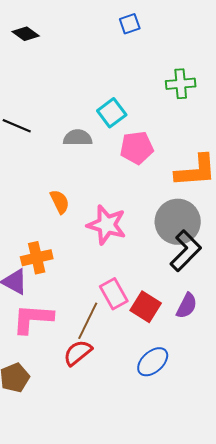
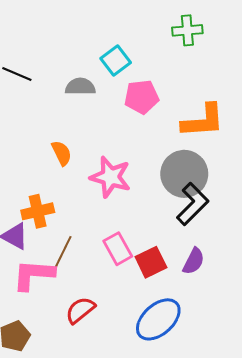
red square: (146, 307) -> (151, 262), turned 32
brown line: (88, 321) -> (62, 255), moved
blue ellipse: (153, 362) -> (158, 319), size x1.4

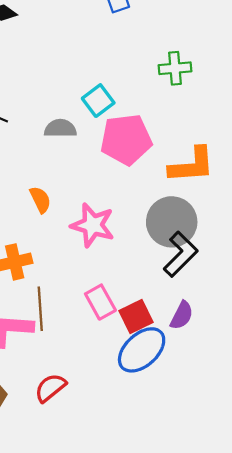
pink pentagon: (142, 97) -> (126, 140), size x1.4
brown line: (62, 255) -> (40, 309), turned -30
red semicircle: (80, 310) -> (50, 388), moved
blue ellipse: (158, 319) -> (142, 350), moved

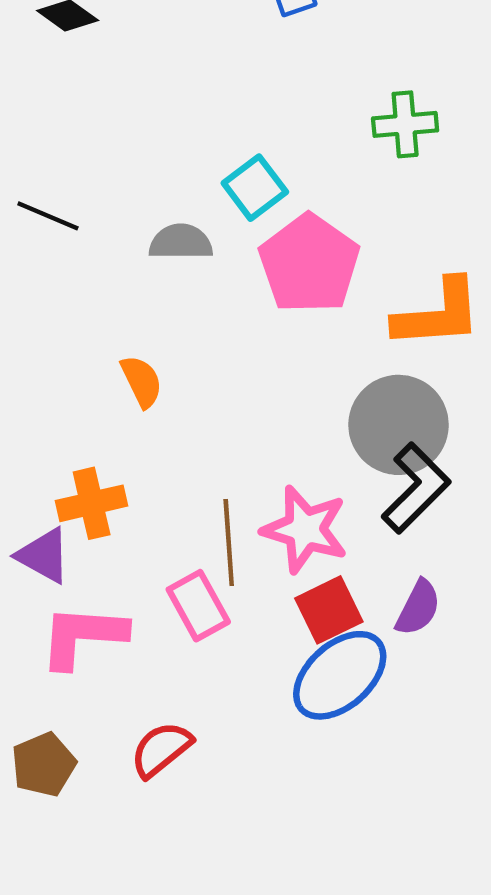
pink pentagon: (126, 140) -> (309, 264), turned -30
pink star: (93, 225) -> (305, 529), moved
pink rectangle: (100, 302) -> (198, 606), moved
brown line: (40, 309) -> (229, 542), moved

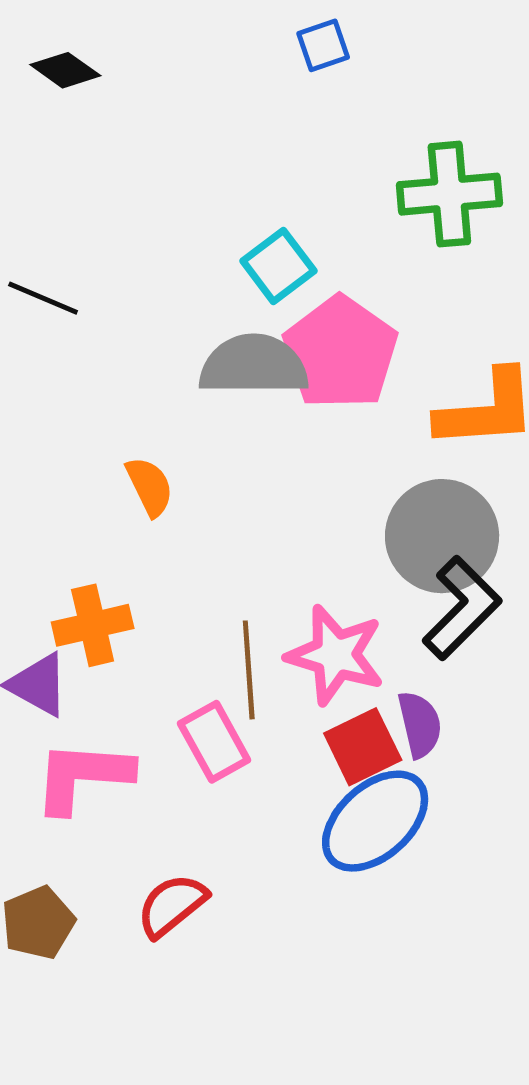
green cross: (405, 124) -> (449, 194), size x1.4
gray semicircle: (181, 242) -> (254, 365), moved, size x1.5
purple semicircle: (418, 608) -> (420, 724), moved, turned -40

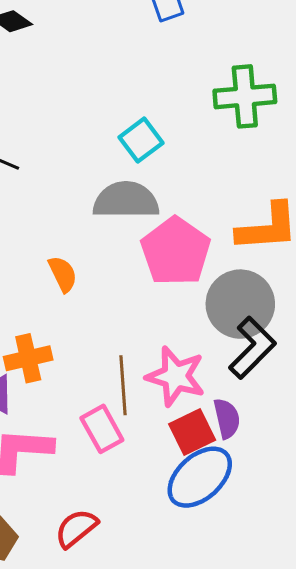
pink pentagon: (340, 353) -> (176, 251), moved

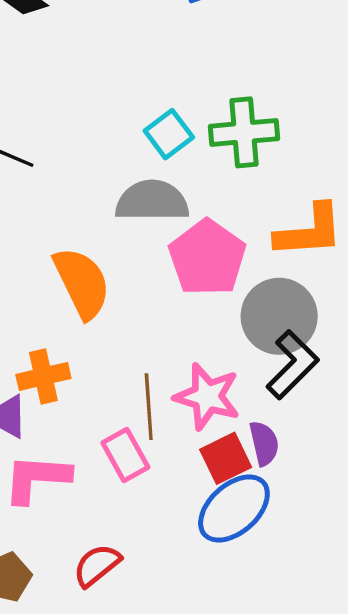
green cross: (245, 96) -> (244, 132), moved
orange semicircle: (63, 274) -> (82, 283), size x1.8

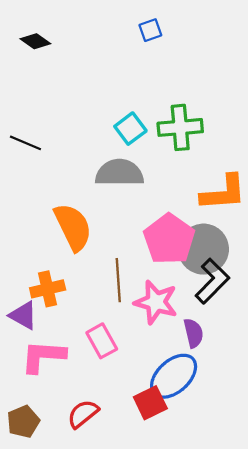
pink pentagon: (207, 258) -> (169, 239), moved
brown line: (149, 407) -> (118, 280), moved
red square: (226, 458) -> (150, 403), moved

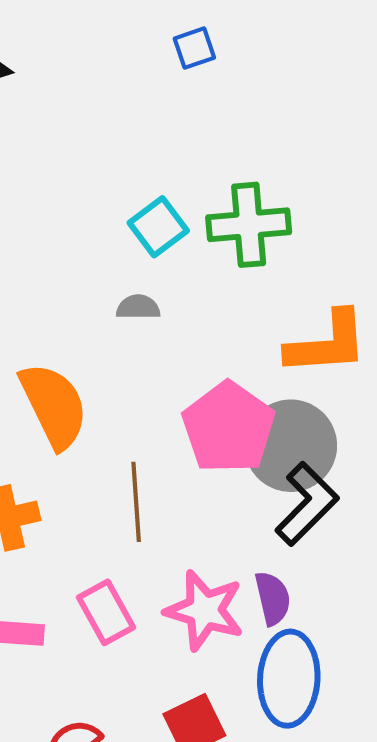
gray semicircle: (119, 173) -> (138, 307), size x0.5
pink star: (156, 302) -> (204, 610), moved
blue ellipse: (174, 376) -> (289, 679), moved, turned -45

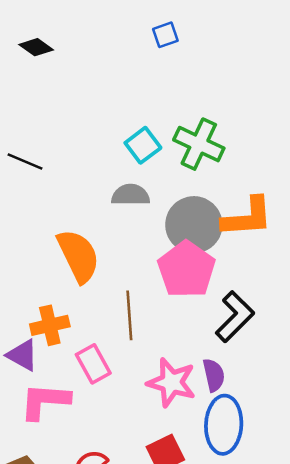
green cross: (249, 225) -> (199, 144), turned 30
gray semicircle: (138, 307) -> (131, 195), size x1.4
gray circle: (291, 446) -> (194, 225), moved
pink rectangle: (106, 612) -> (93, 364), moved

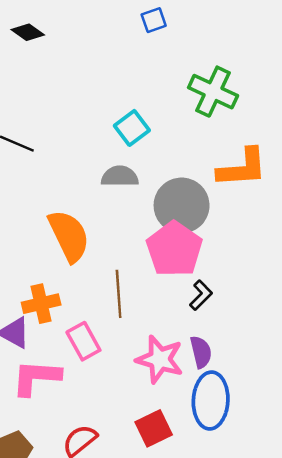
green cross: (199, 144) -> (213, 92), moved
orange L-shape: (247, 217) -> (242, 168), moved
black L-shape: (235, 317) -> (201, 295), moved, size x0.6

